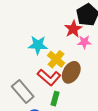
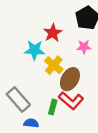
red star: (73, 29) -> (53, 33), moved
red L-shape: (49, 77) -> (71, 101), moved

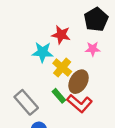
red star: (53, 33) -> (61, 35), turned -30
green rectangle: (53, 107) -> (59, 96), moved, turned -56

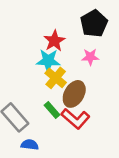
red star: (61, 35) -> (54, 41), turned 30
cyan star: (43, 52) -> (48, 61), moved

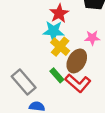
pink star: (90, 57) -> (92, 38), moved

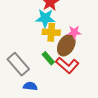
pink star: (92, 38) -> (74, 32), moved
yellow cross: (60, 47) -> (51, 32), turned -36

